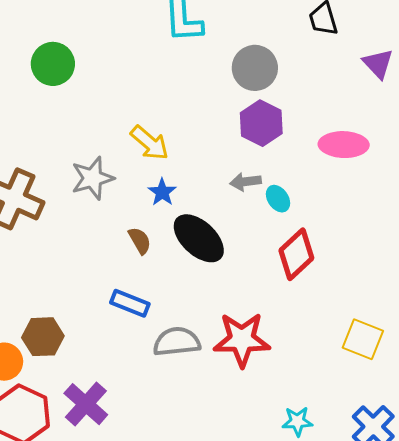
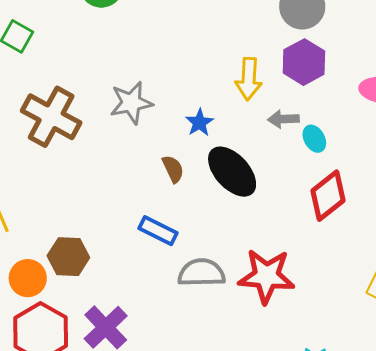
yellow arrow: (150, 143) -> (249, 79), moved, turned 48

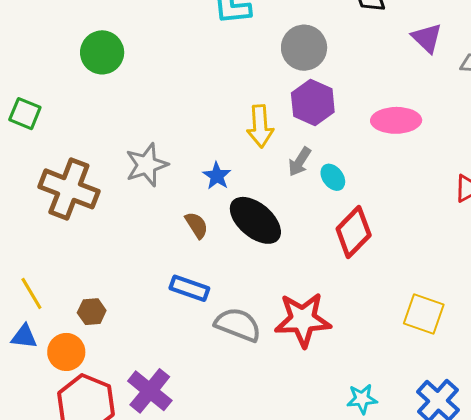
gray arrow: (283, 119) -> (300, 162), turned -48
brown hexagon: (68, 257) -> (92, 312), moved, size x0.7
gray semicircle: (201, 273) -> (238, 325), turned 30

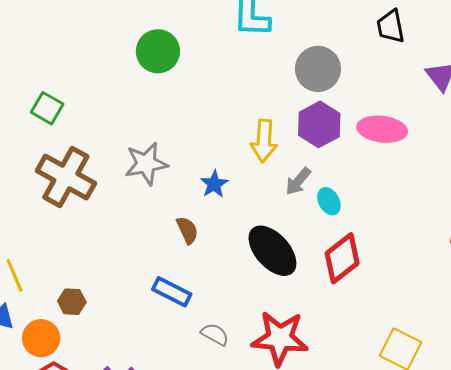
green circle: (102, 52) -> (158, 51), moved
green square: (25, 114) -> (47, 108), moved
pink ellipse: (396, 120) -> (382, 129), moved
black ellipse: (255, 220) -> (272, 251), moved
gray semicircle: (238, 325) -> (215, 334), size x0.6

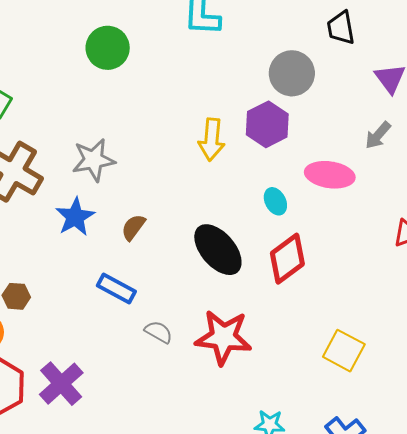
gray circle: (318, 69) -> (292, 73), moved
pink ellipse: (382, 129) -> (330, 175), moved
gray arrow: (298, 181) -> (378, 135), moved
blue star: (214, 184) -> (75, 217), moved, size x1.4
brown semicircle: (187, 230) -> (133, 227), turned -120

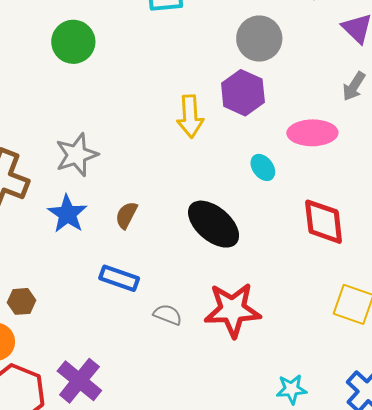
red diamond: (287, 259) -> (324, 222), moved, turned -51

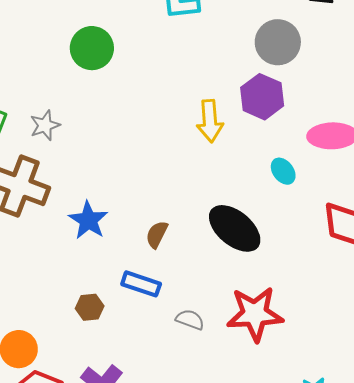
gray star: (77, 155) -> (45, 125), moved, size x0.7
brown semicircle: (126, 215) -> (157, 234), moved
brown hexagon: (21, 301) -> (90, 307), moved

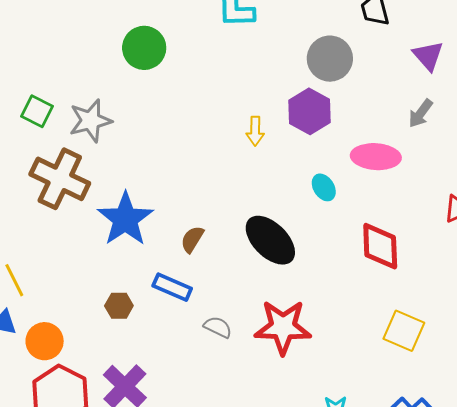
yellow arrow: (210, 121) -> (255, 131), size x0.7
gray star: (45, 125) -> (90, 121), size x1.4
blue star: (88, 220) -> (125, 219), size x1.4

